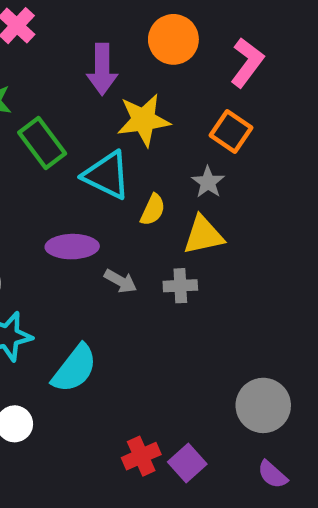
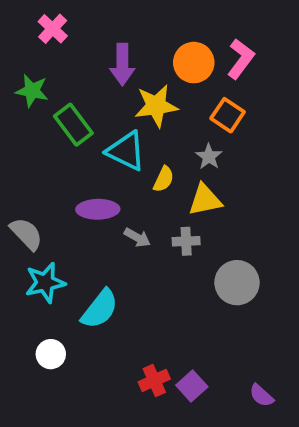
orange circle: (173, 39) -> (194, 63), moved
gray circle: (263, 405) -> (237, 283), moved

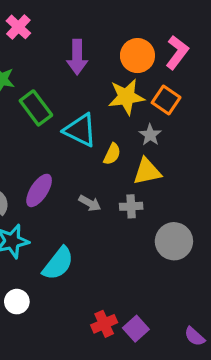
yellow star: (156, 106) -> (126, 97), moved
purple ellipse: (98, 209) -> (39, 190), moved, turned -56

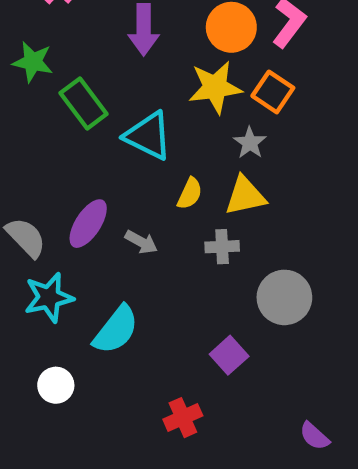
yellow semicircle: (112, 154) -> (190, 194), moved
gray arrow: (90, 203) -> (141, 242), moved
purple square: (136, 329) -> (229, 355), moved

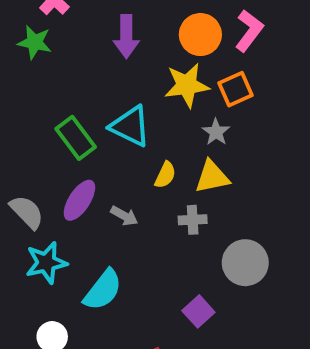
green star: (33, 62) -> (35, 42), moved
orange square: (273, 92) -> (235, 89), turned 32
green rectangle: (84, 103) -> (76, 138), moved

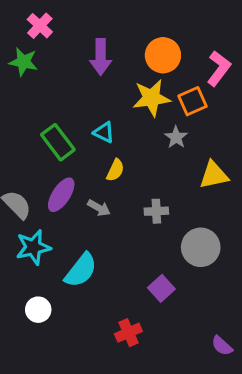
pink L-shape: (249, 31) -> (219, 68), moved
cyan triangle: (130, 126) -> (104, 132), size x0.6
yellow semicircle: (165, 175) -> (115, 170), moved
yellow triangle: (212, 177) -> (214, 175), moved

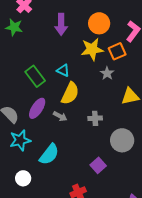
yellow semicircle: (115, 170) -> (70, 93), size x1.6

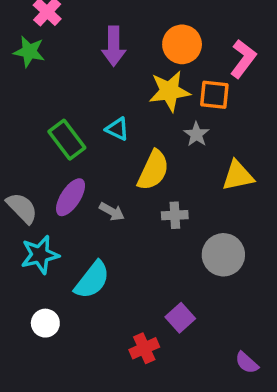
orange square: (117, 51) -> (214, 95), turned 30
yellow semicircle: (70, 93) -> (153, 170), moved
purple square: (98, 165) -> (180, 318), moved

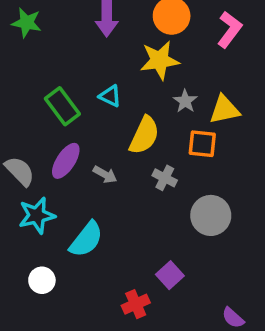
orange square: (214, 95) -> (202, 144), moved
yellow triangle: (238, 176) -> (224, 110), moved
gray cross: (175, 215) -> (165, 178), turned 30

